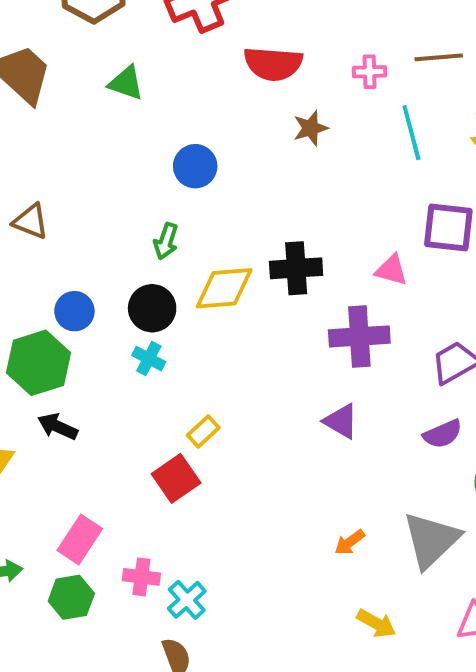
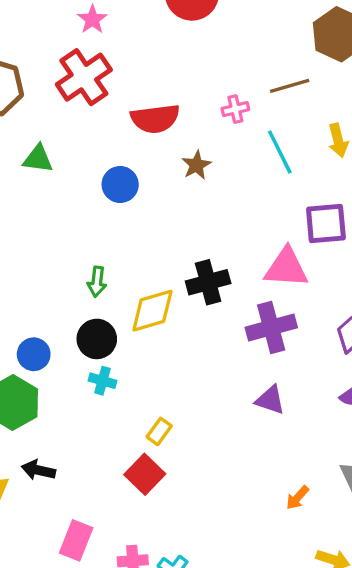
blue circle: (195, 166) -> (120, 184), moved
pink triangle: (391, 270) -> (286, 268), size x1.6
black arrow: (58, 427) -> (38, 470), moved

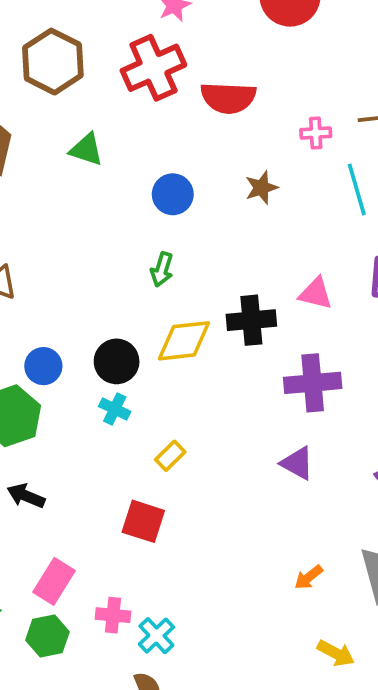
red semicircle: (155, 119) -> (228, 98), moved
pink triangle: (286, 268) -> (316, 293), moved, size x0.7
green arrow: (97, 282) -> (162, 269), moved
yellow rectangle: (159, 431) -> (170, 456), moved
red square: (145, 474) -> (143, 521), turned -36

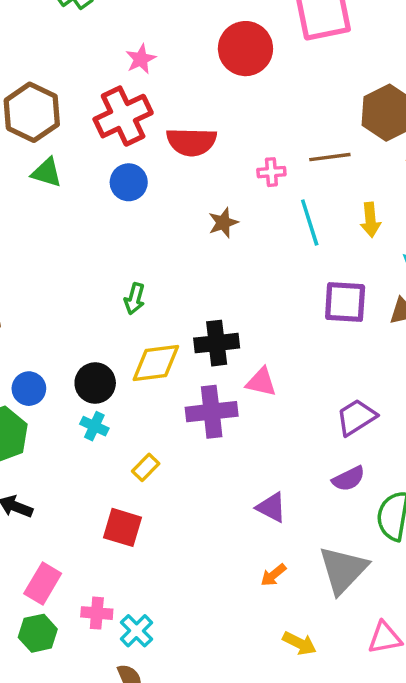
green triangle: (86, 150) -> (47, 173), moved
blue circle: (173, 194) -> (129, 182), moved
pink triangle: (316, 293) -> (261, 382), moved
purple cross: (313, 383) -> (212, 412), moved
purple triangle: (297, 463) -> (271, 507), moved

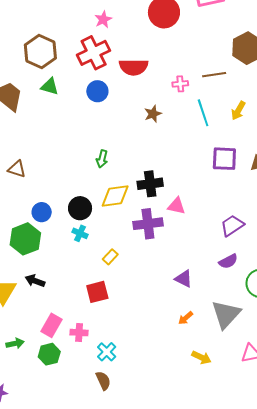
yellow arrow: (370, 220) -> (238, 111), turned 36
red square: (122, 527) -> (97, 292), turned -30
pink cross: (97, 613) -> (79, 333), moved

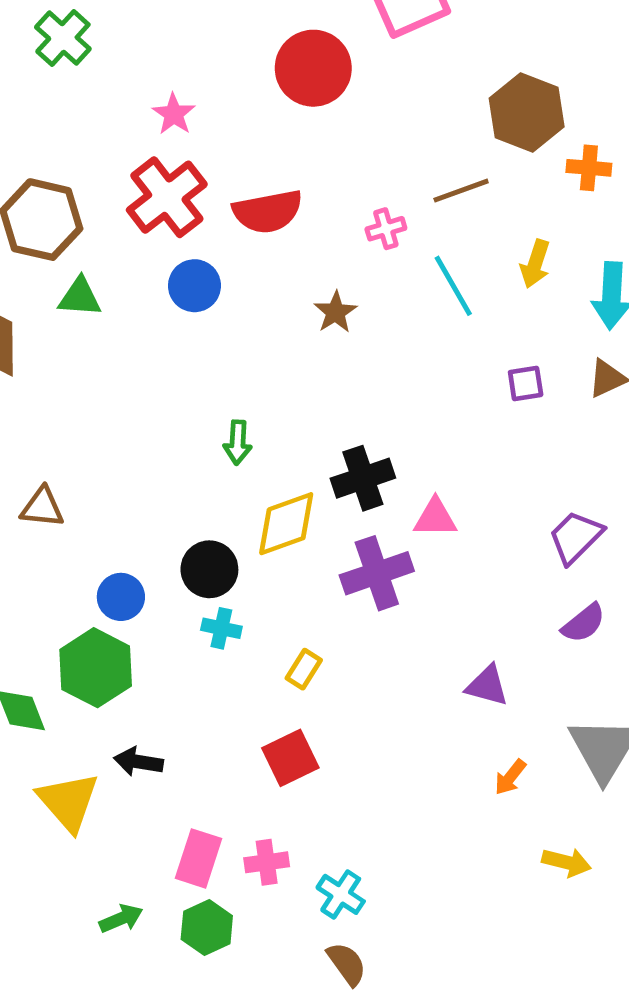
purple square: (224, 159) -> (526, 383), size x0.6

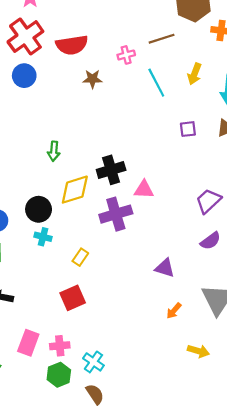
blue circle: (194, 286) -> (24, 76), moved
brown star: (336, 312) -> (92, 79), moved, turned 30
green hexagon: (207, 928) -> (59, 375), moved

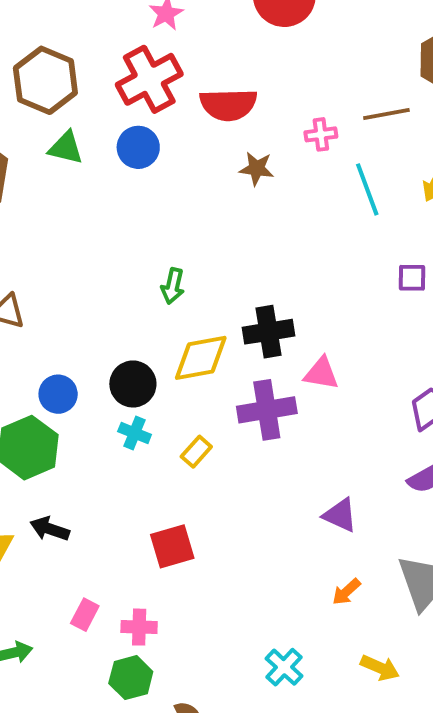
yellow rectangle: (80, 257) -> (196, 452), moved
pink rectangle: (28, 343) -> (85, 615), size x0.7
cyan cross: (93, 362) -> (284, 667), moved

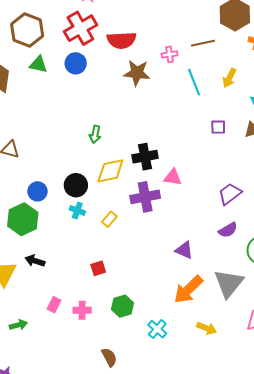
brown star: (257, 169) -> (137, 73), size x1.5
red square: (172, 546) -> (98, 268), size x0.7
orange arrow: (346, 592) -> (188, 290), size x2.0
green hexagon: (131, 678) -> (123, 306), moved

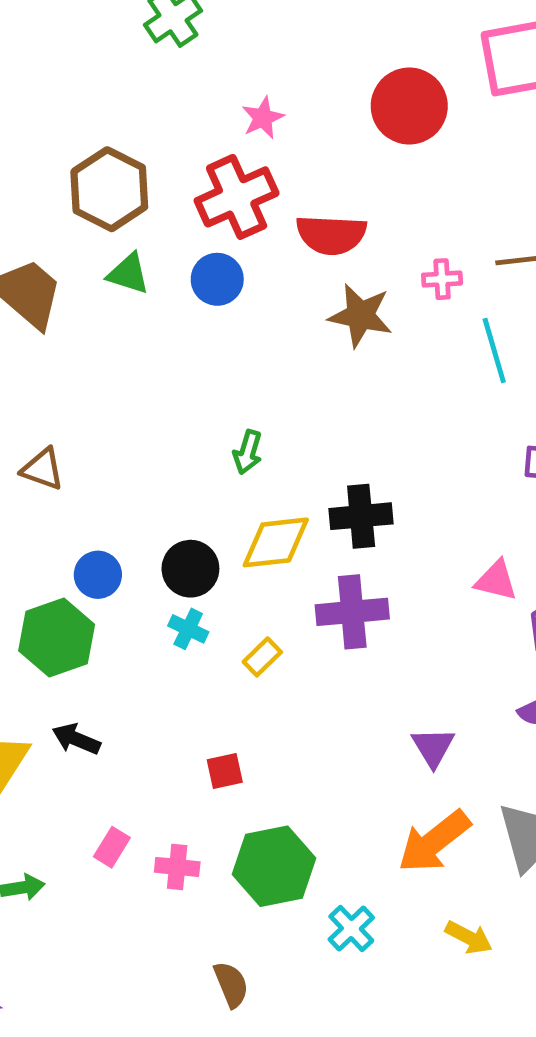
pink triangle: (173, 177) -> (496, 580), moved
purple triangle: (184, 250) -> (433, 747), turned 30
green hexagon: (123, 306) -> (274, 866), size x1.5

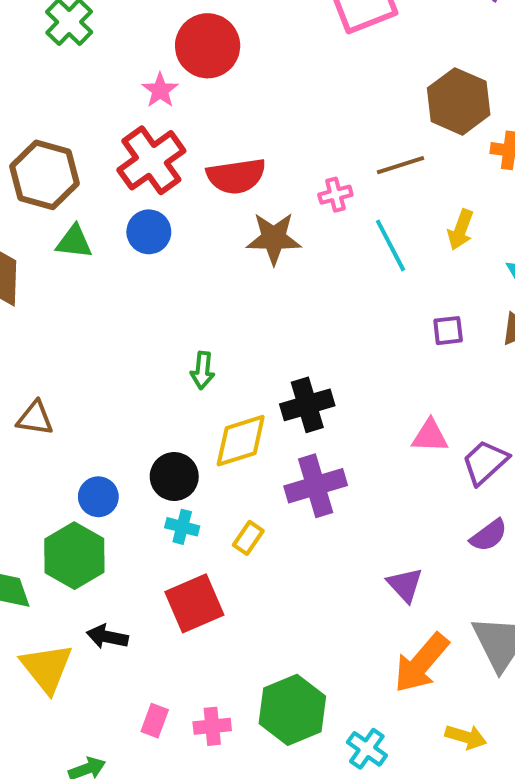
red circle: (409, 106) -> (208, 46), moved
red square: (225, 771) -> (194, 603), moved, size x1.8

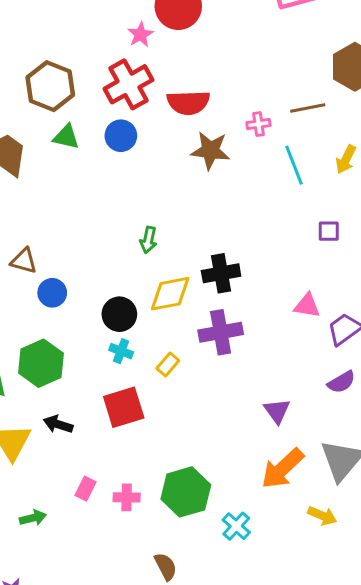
blue circle: (98, 497) -> (52, 293), moved
yellow arrow: (466, 737) -> (322, 516), moved

